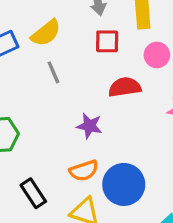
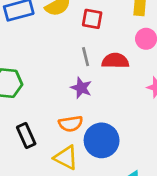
red square: (107, 41) -> (92, 19), moved
gray line: (53, 72) -> (86, 57), moved

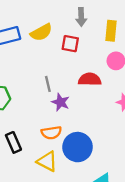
gray line: (86, 57) -> (48, 84), moved

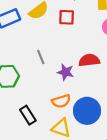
red semicircle: (90, 79) -> (89, 60), moved
gray line: (48, 84) -> (41, 57), moved

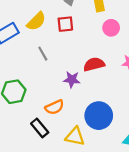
gray line: (41, 57) -> (43, 54), moved
orange semicircle: (61, 101) -> (54, 107), moved

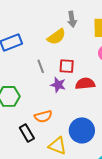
yellow semicircle: (36, 21) -> (56, 37), moved
red square: (65, 24) -> (67, 66), moved
purple star: (72, 79) -> (58, 85), moved

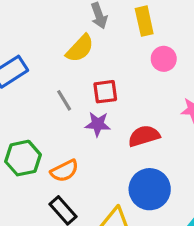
red semicircle: (85, 84) -> (144, 136), moved
orange semicircle: (43, 116) -> (65, 171), moved

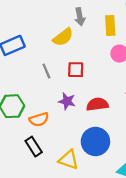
purple star: (98, 124) -> (67, 101), moved

